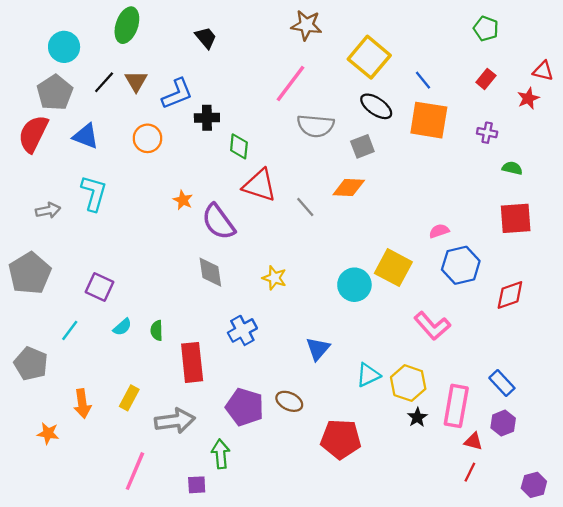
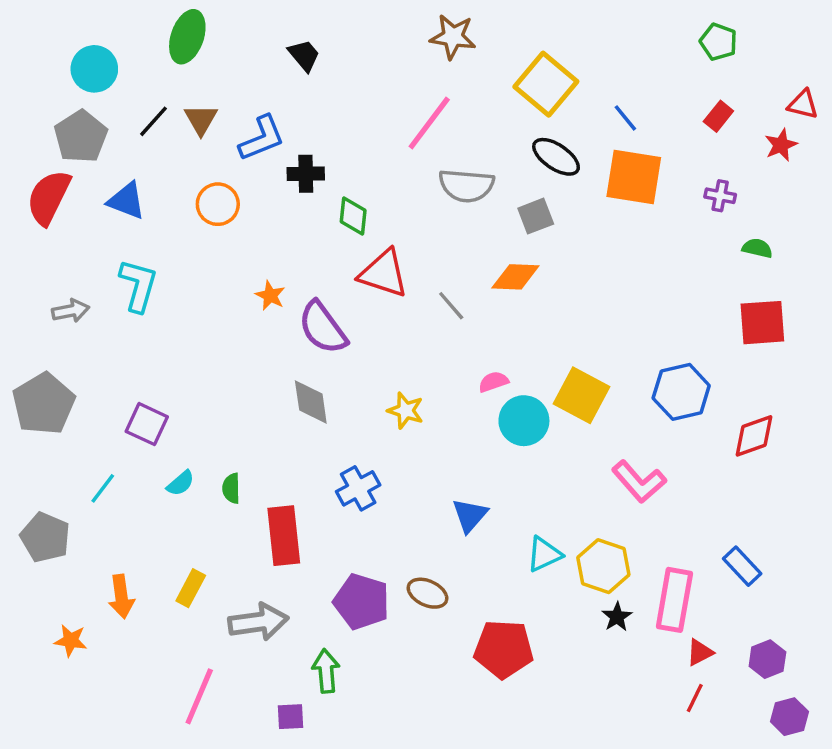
pink semicircle: (439, 231) -> (493, 382), moved
purple hexagon: (503, 423) -> (767, 659), moved
red triangle: (473, 441) -> (700, 652), turned -42

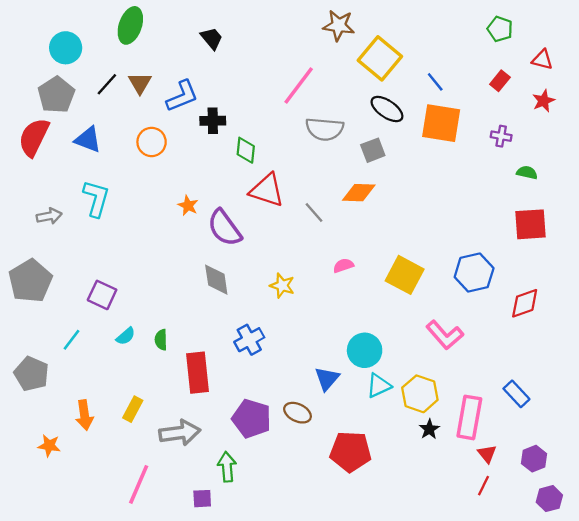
brown star: (453, 37) -> (339, 25), moved
red triangle: (803, 104) -> (542, 60), moved
cyan circle: (524, 421) -> (365, 350), moved
blue triangle: (470, 515) -> (327, 379), moved
red triangle: (700, 652) -> (487, 454), turned -42

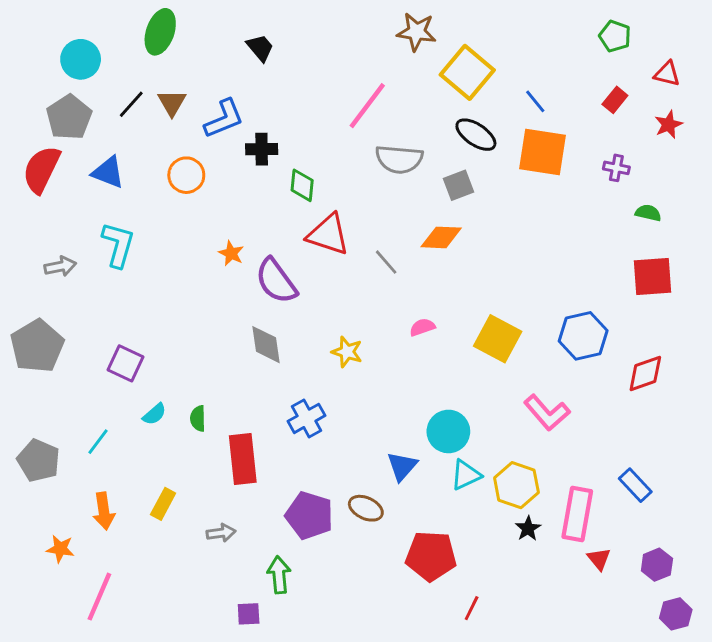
cyan line: (72, 340) -> (98, 442), moved
gray arrow: (180, 433) -> (221, 533), size x0.6
pink line: (139, 484) -> (99, 597), moved
red line: (483, 486) -> (472, 608), moved

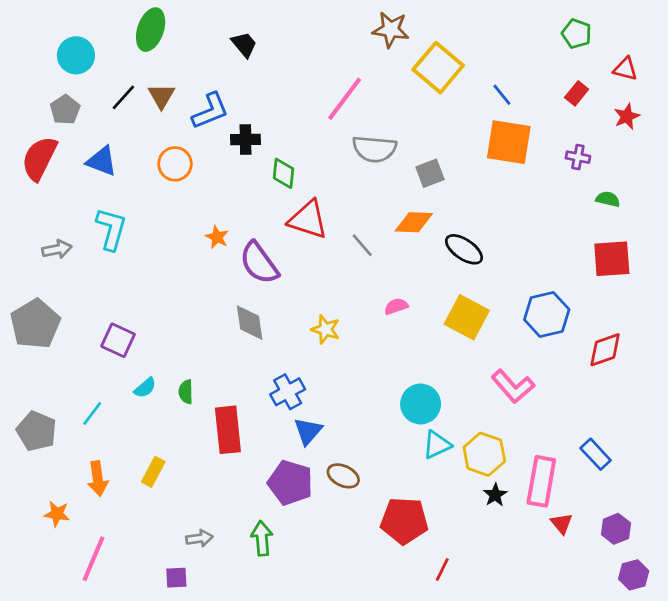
gray pentagon: (69, 117) -> (65, 110), size x0.7
black ellipse: (476, 135) -> (464, 249), moved
blue triangle: (402, 466) -> (308, 431), moved
gray arrow: (221, 533) -> (199, 538), moved
purple square: (249, 614) -> (176, 578), moved

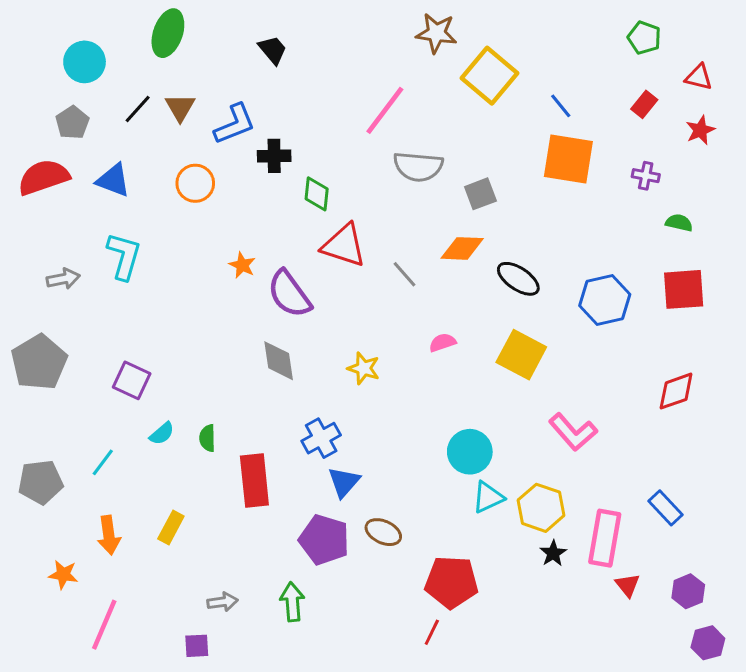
red semicircle: (39, 158) -> (44, 177), turned 45
blue hexagon: (547, 314) -> (605, 300), moved
gray pentagon: (37, 431) -> (41, 482), turned -30
red line: (442, 570) -> (432, 632), moved

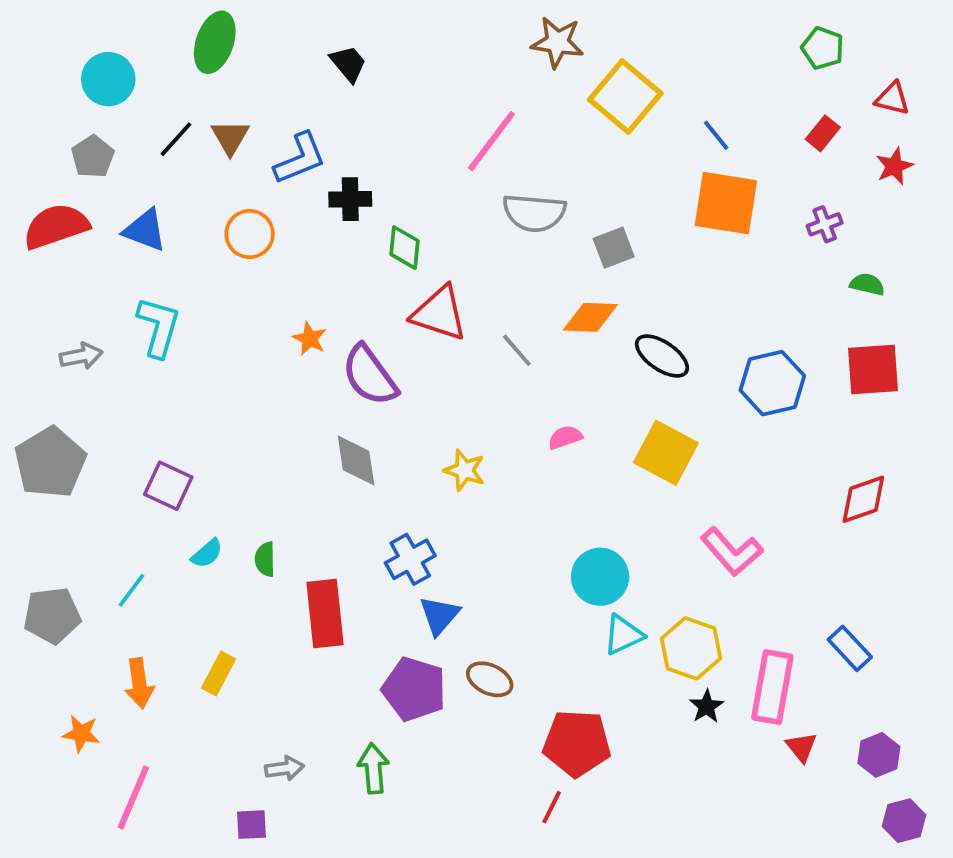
purple cross: (646, 176) -> (825, 224), turned -32

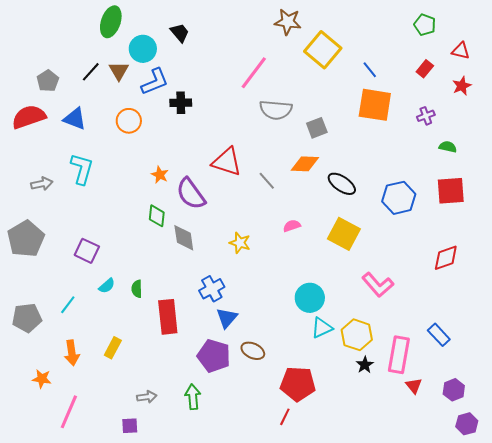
cyan circle: (108, 79) -> (143, 49), moved
green diamond: (404, 248) -> (157, 216), moved

